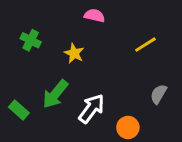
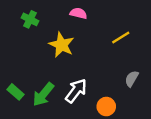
green cross: (31, 40) -> (30, 19), moved
yellow star: (74, 53) -> (61, 45), size x1.5
green arrow: (55, 94) -> (43, 94), moved

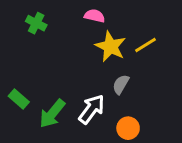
yellow star: (61, 45) -> (111, 46), moved
gray semicircle: (132, 79) -> (121, 84), moved
green rectangle: (15, 92) -> (19, 99), moved

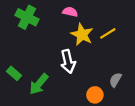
green cross: (36, 23) -> (27, 17), size x1.5
gray semicircle: (121, 84) -> (115, 80), moved
white arrow: (92, 109) -> (68, 61), moved, turned 130

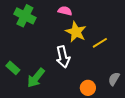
yellow line: (108, 33) -> (100, 43), moved
gray semicircle: (115, 80) -> (114, 79), moved

